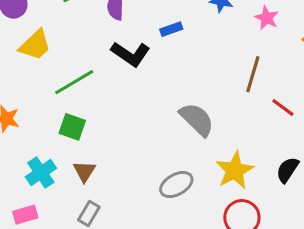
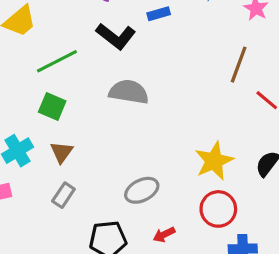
gray semicircle: (197, 119) -> (129, 92), moved, turned -39
gray ellipse: (176, 184) -> (142, 190), moved

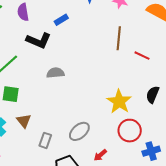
gray semicircle: (129, 92) -> (55, 73), size x0.7
gray rectangle: (63, 195) -> (45, 140), moved

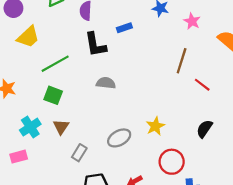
black L-shape: (39, 41) -> (95, 45), turned 45
yellow star: (119, 102) -> (155, 126), moved, size x0.7
gray ellipse: (79, 131) -> (119, 138), moved

